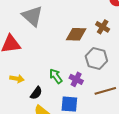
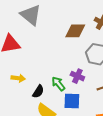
green arrow: (56, 76) -> (58, 84), moved

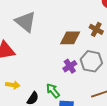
purple cross: (77, 76) -> (70, 66), moved, turned 32

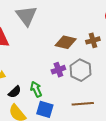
brown cross: (96, 29) -> (93, 40), turned 32

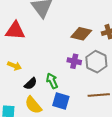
purple cross: (58, 70) -> (74, 61), turned 32

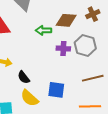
green arrow: (52, 81) -> (43, 30), moved, turned -56
black semicircle: (31, 84) -> (24, 77), turned 104

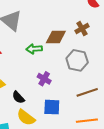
purple cross: (63, 48) -> (44, 79), moved, turned 32

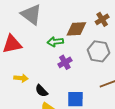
purple cross: (44, 79) -> (65, 62), moved, turned 32

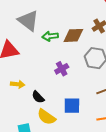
green arrow: (55, 42) -> (50, 36), moved

